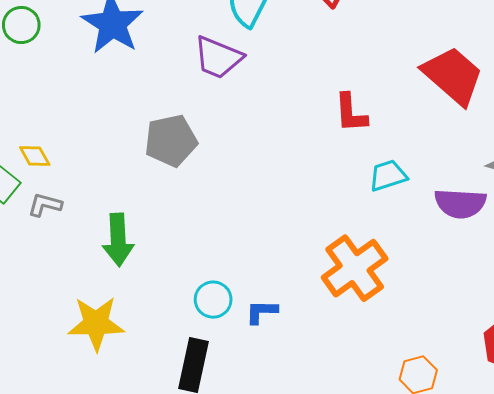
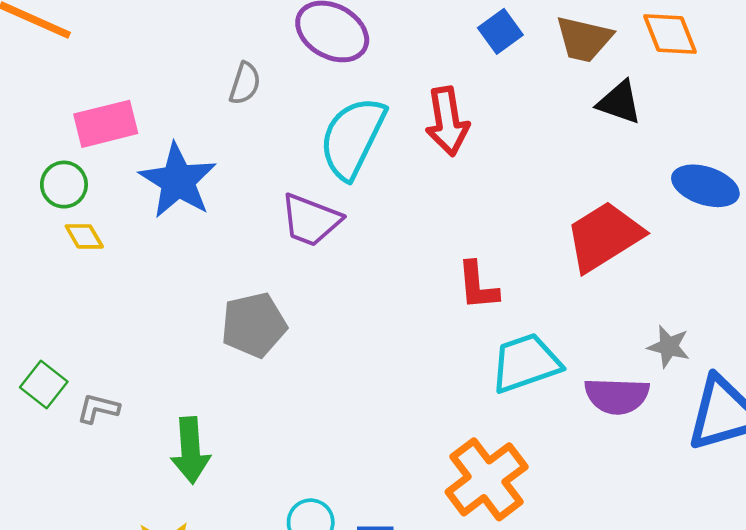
red trapezoid: (453, 76) -> (604, 236), turned -72
yellow diamond: (35, 156) -> (84, 236), moved
cyan trapezoid: (388, 176) -> (526, 363), size x1.5

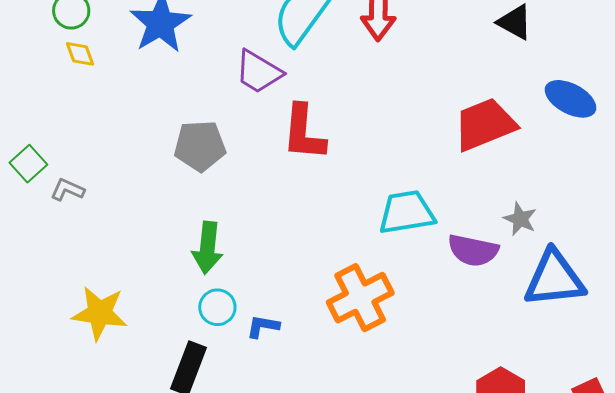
red L-shape: (478, 286) -> (304, 132), moved, size x1.4
green arrow: (190, 450) -> (208, 248), moved

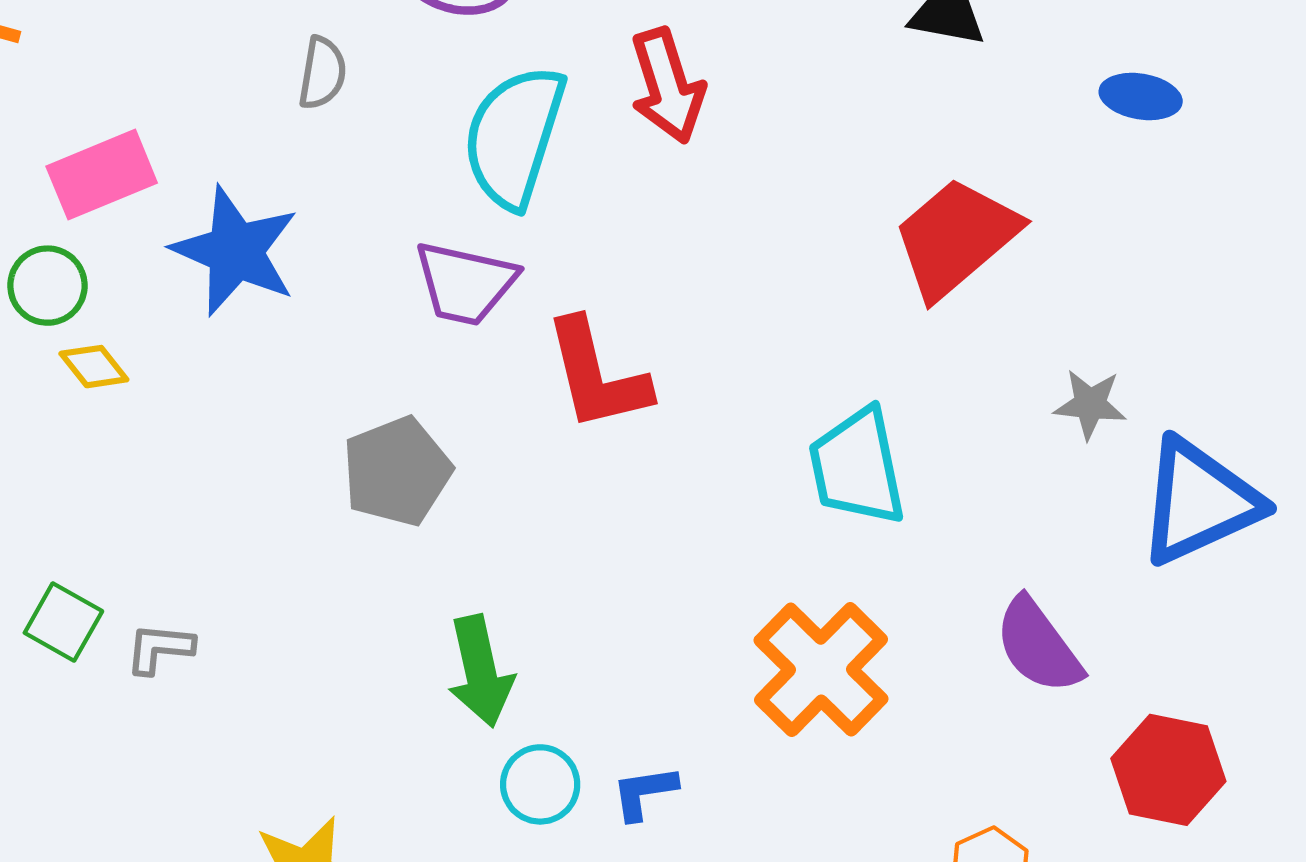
blue ellipse: (571, 99) -> (1141, 96), moved, size x0.7
cyan trapezoid: (407, 212) -> (857, 467), turned -74
purple semicircle: (473, 250) -> (1038, 646), moved, turned 60

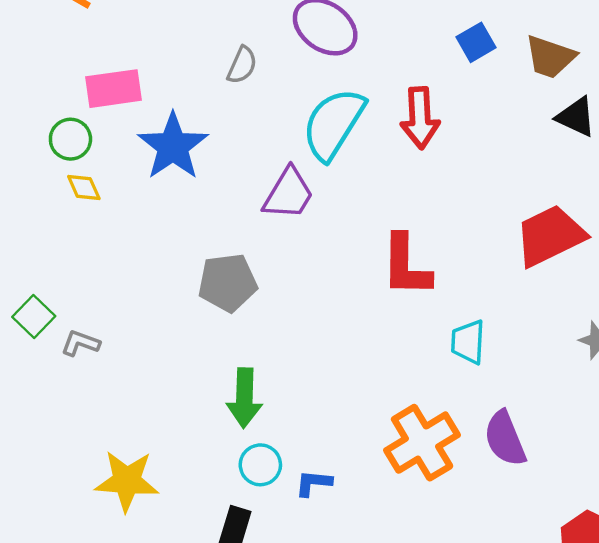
purple trapezoid: (465, 283) -> (288, 194), turned -86
red L-shape: (597, 375) -> (406, 266), moved
cyan trapezoid: (857, 467) -> (468, 342), size x0.7
purple semicircle: (1038, 646) -> (505, 439), moved

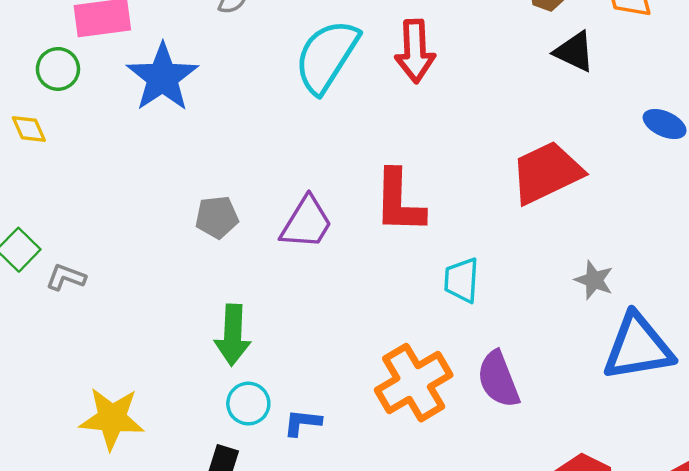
yellow diamond: (84, 188) -> (29, 129), moved
purple trapezoid: (288, 194) -> (306, 223), moved
gray pentagon: (228, 283) -> (217, 217), size x0.7

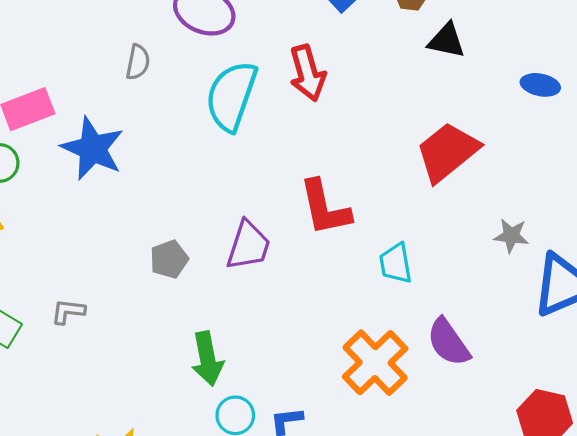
gray L-shape: (66, 277) -> (68, 311), moved

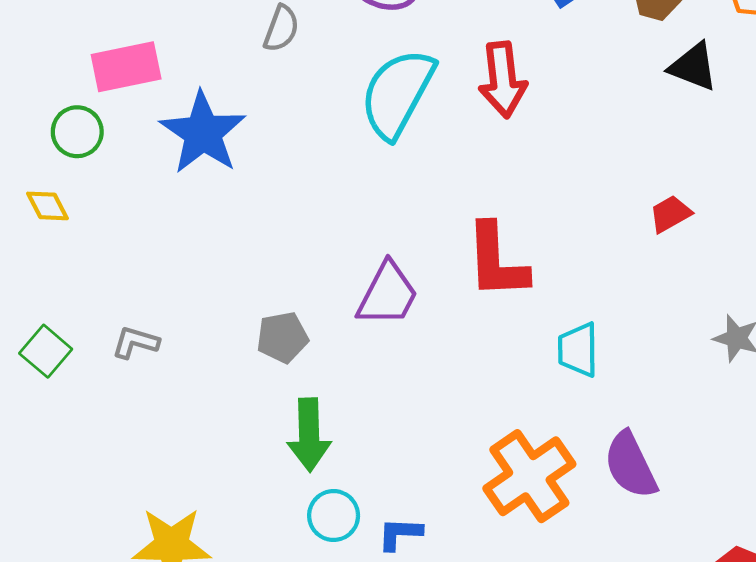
red trapezoid: (447, 152) -> (670, 214), size x0.5
gray pentagon: (169, 259) -> (282, 337), moved

